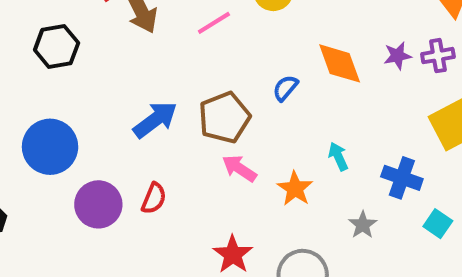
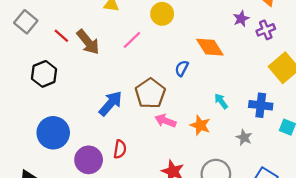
purple star: (397, 56) -> (241, 19), moved

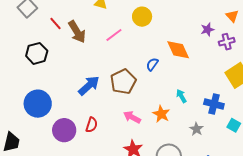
pink arrow: (165, 121) -> (132, 117), moved

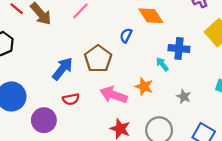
blue cross: (214, 104) -> (179, 49), moved
pink arrow: (132, 117) -> (114, 95), size x1.4
red semicircle: (92, 125) -> (71, 99), moved, turned 70

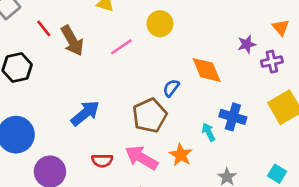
brown pentagon: (98, 59) -> (150, 115), moved
red semicircle: (71, 99) -> (102, 161), moved

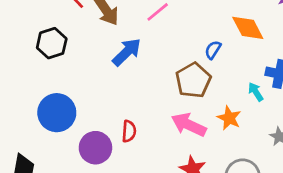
blue arrow: (85, 113) -> (127, 52), moved
red semicircle: (102, 161) -> (129, 131), moved, turned -80

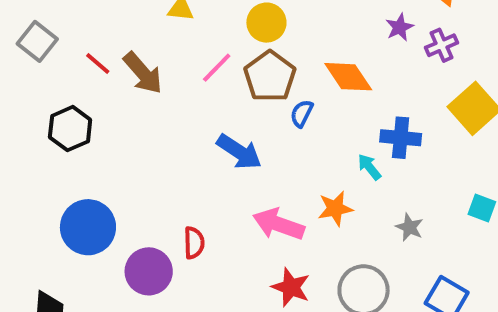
blue arrow: (127, 52) -> (239, 152), moved, turned 84
brown pentagon: (193, 80) -> (270, 76), moved
orange star: (229, 118) -> (335, 209), turned -30

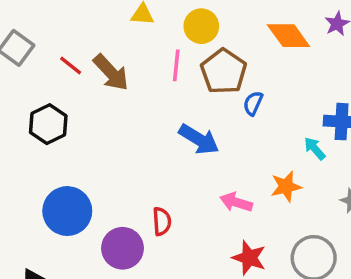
yellow circle: (266, 23) -> (201, 26), moved
pink line: (217, 68) -> (176, 65), turned -36
orange diamond: (348, 77) -> (289, 36), moved
pink arrow: (279, 224) -> (236, 202), size x0.7

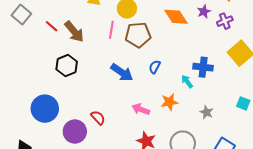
brown pentagon: (224, 71) -> (138, 35), turned 30
blue semicircle: (253, 103) -> (155, 67), moved
black hexagon: (48, 124) -> (67, 66), moved
red semicircle: (162, 221) -> (98, 118), turned -42

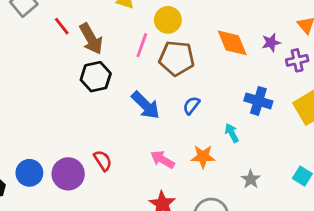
black hexagon: (67, 66) -> (96, 77), moved
blue cross: (203, 67) -> (258, 101), moved
blue circle: (45, 109) -> (29, 173), moved, size x0.7

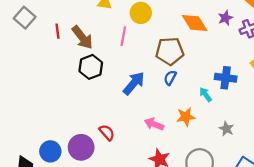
red line: (62, 26) -> (58, 31), turned 40
brown pentagon: (177, 58) -> (170, 51), moved
blue cross: (258, 101) -> (226, 78), moved
blue arrow: (146, 105) -> (134, 83), turned -85

